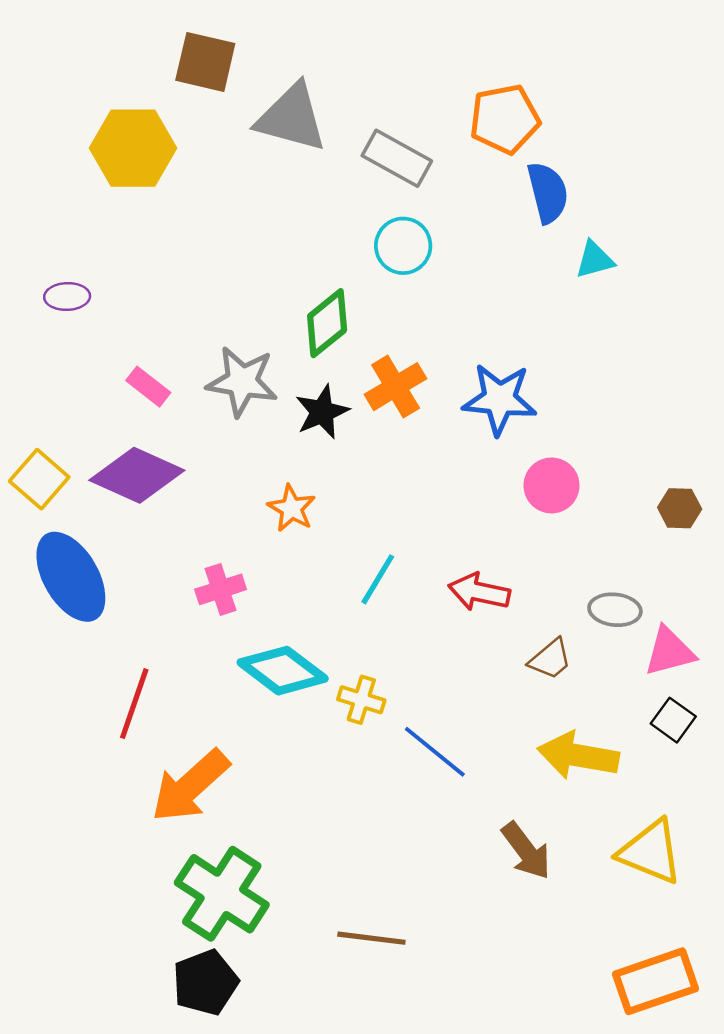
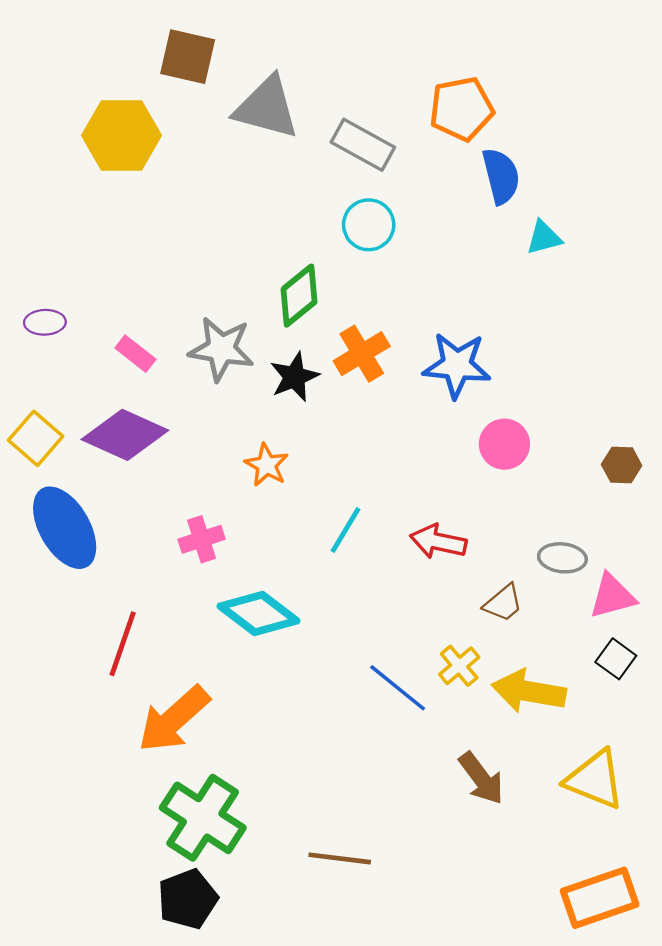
purple ellipse: (67, 297) -> (45, 322), moved
yellow cross: (361, 700) -> (459, 666), moved, turned 33

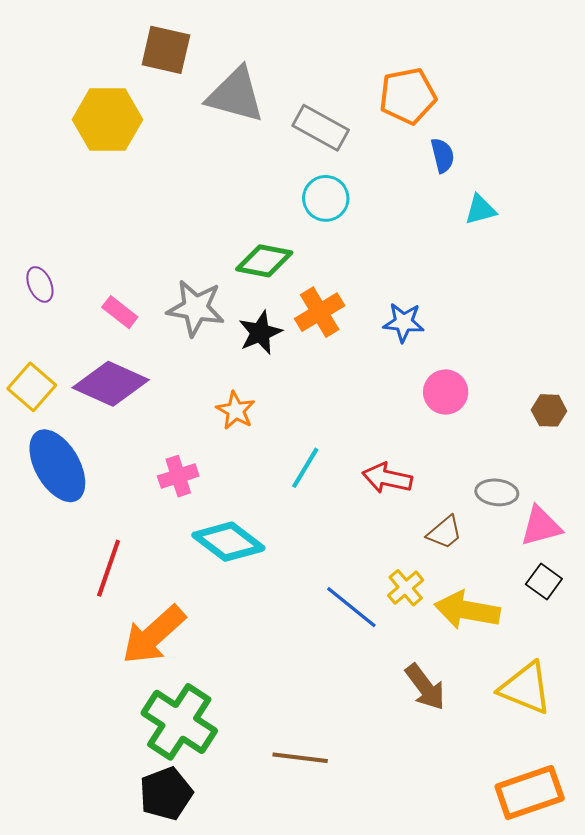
blue semicircle: (501, 176) -> (443, 155), size x0.7
green diamond: (299, 296) -> (264, 261), turned 50
purple ellipse: (45, 322) -> (40, 284), turned 68
blue star: (457, 365) -> (404, 322), size x0.7

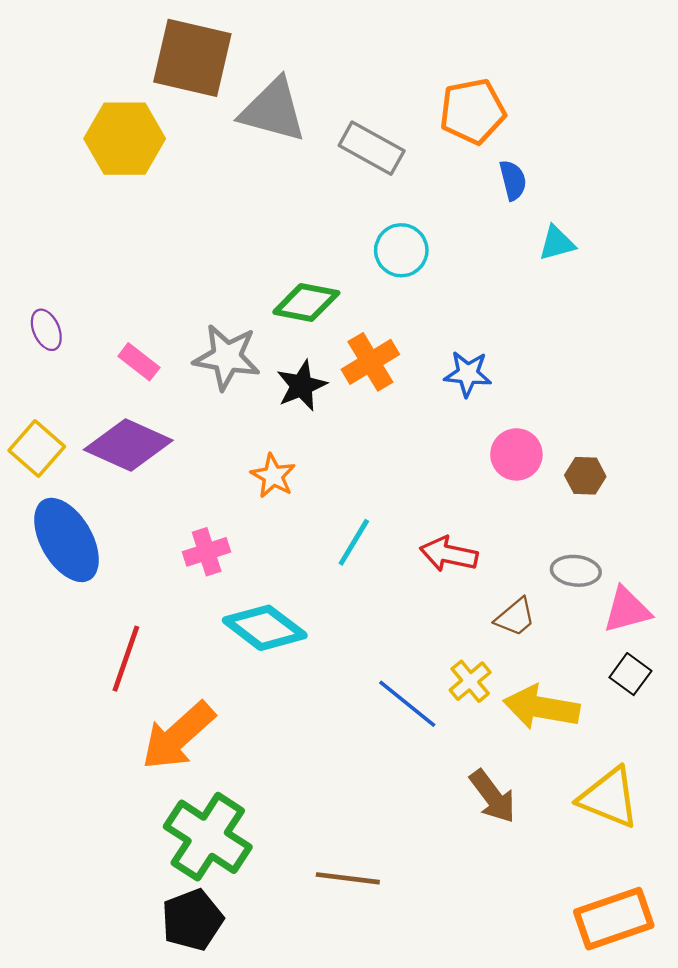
brown square: (166, 50) -> (192, 58), size x1.4
cyan circle: (326, 198) -> (401, 250), moved
brown hexagon: (549, 410) -> (585, 476), moved

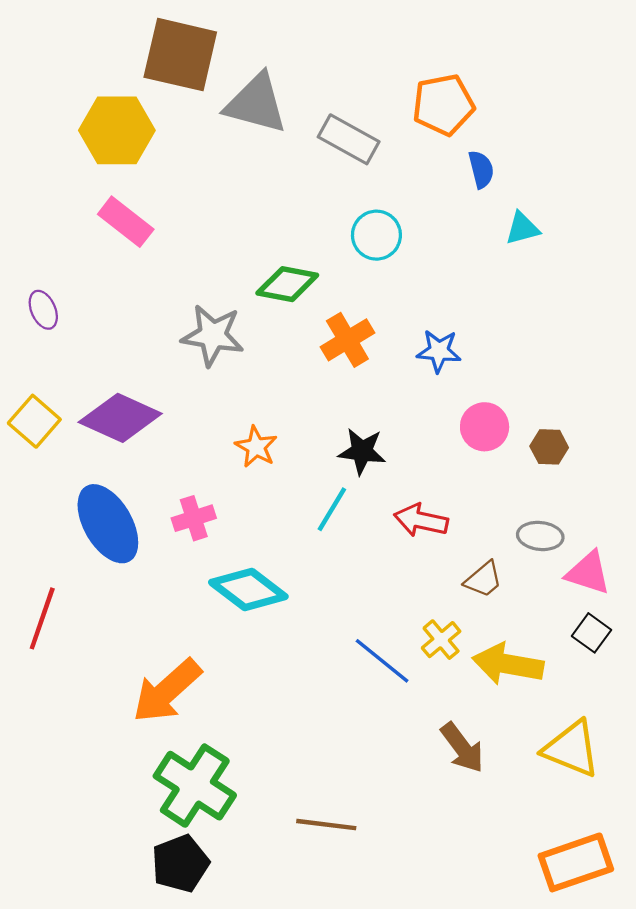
pink rectangle: (139, 362) -> (126, 222), moved, size x1.4
black star: (302, 386) -> (362, 451), moved, turned 30
blue ellipse: (66, 540) -> (108, 524), moved
pink triangle: (627, 610) -> (588, 573), turned 33
red line: (126, 659) -> (42, 618), moved

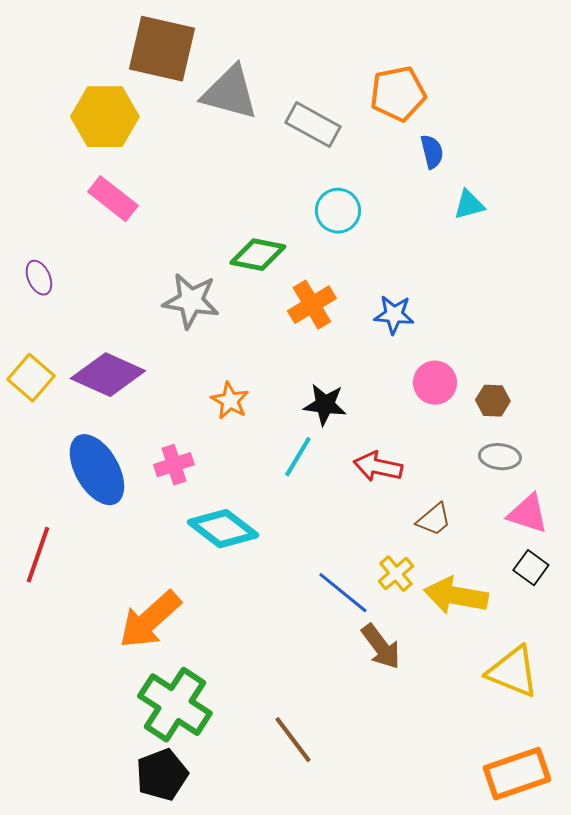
gray ellipse: (540, 536) -> (500, 457), moved
brown arrow: (462, 748) -> (381, 647), moved
brown line: (326, 825) -> (293, 740), turned 46

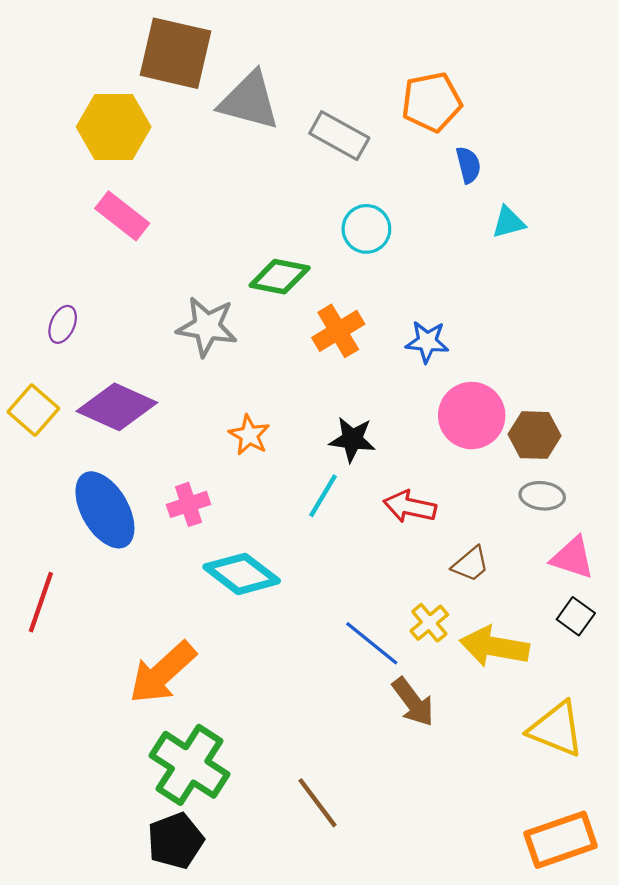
purple ellipse: (39, 278) -> (63, 324), moved, turned 48
pink circle: (435, 383) -> (472, 416), size x1.4
brown hexagon: (493, 401) -> (535, 435), size x1.4

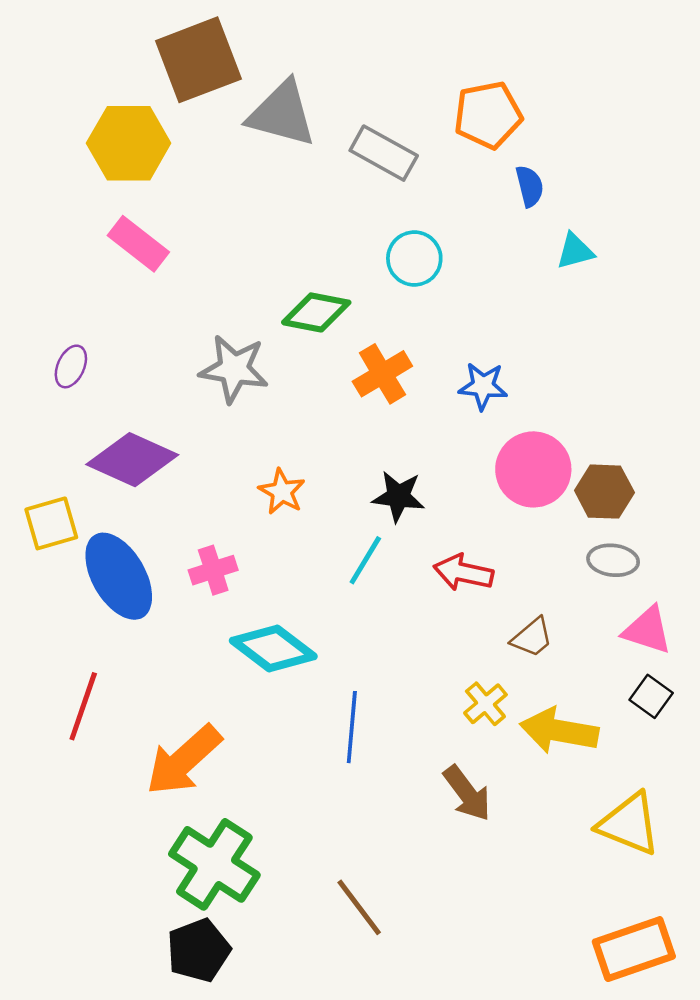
brown square: (175, 53) -> (198, 60), turned -34
yellow square: (33, 410) -> (51, 523), moved, turned 33
red line: (41, 602) -> (83, 706), moved
blue line: (372, 643) -> (352, 727), moved, turned 56

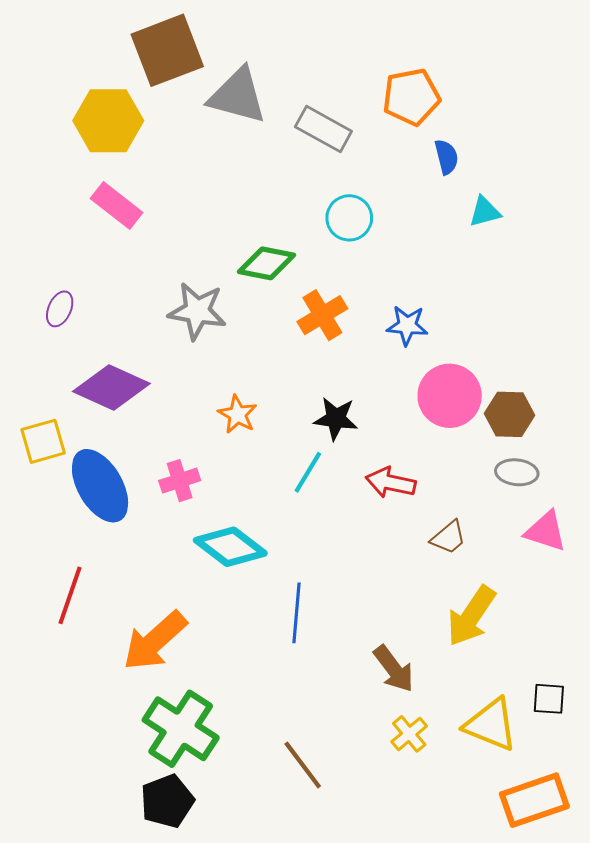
black square: (651, 696) -> (549, 699), moved, turned -32
yellow cross: (485, 704) -> (409, 734), moved
yellow arrow: (559, 731) -> (471, 616), turned -66
yellow triangle: (629, 824) -> (491, 725), moved

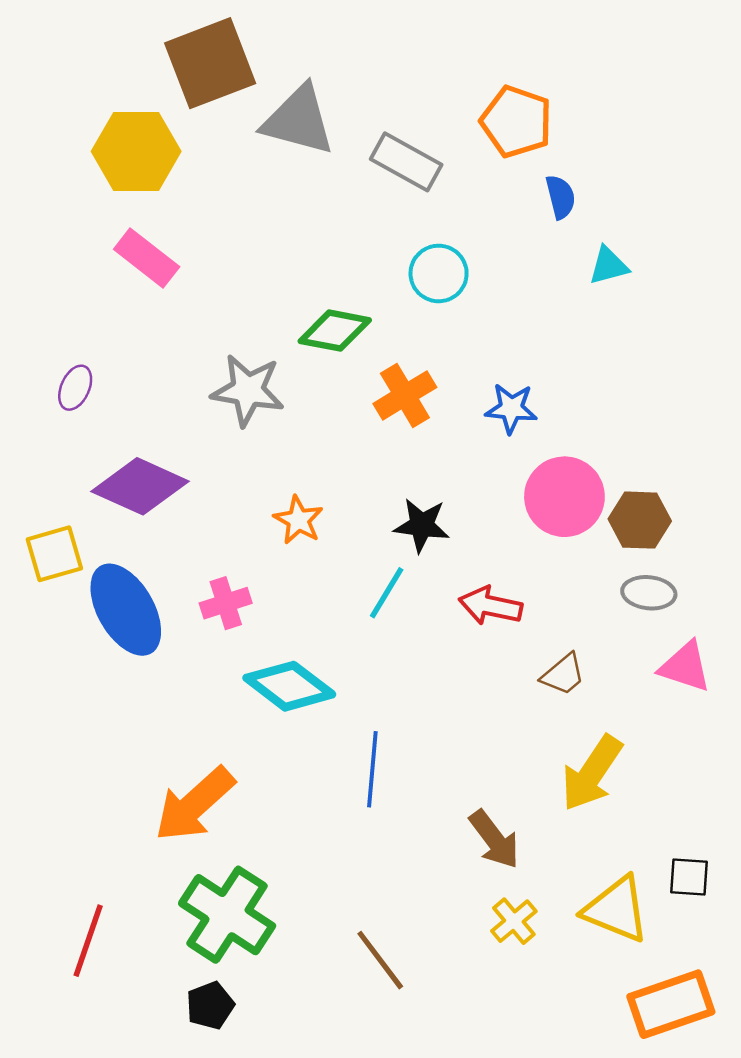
orange pentagon: (411, 97) -> (516, 122), turned 30
red line: (70, 595) -> (88, 941), moved
black pentagon: (167, 801) -> (210, 1005), size x0.7

